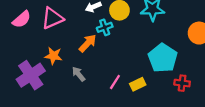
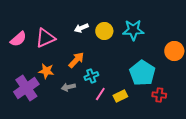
cyan cross: (105, 27) -> (91, 76), moved
gray arrow: (79, 74) -> (68, 87), turned -64

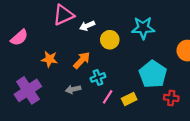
yellow circle: (104, 31) -> (110, 40), moved
pink triangle: (45, 38) -> (63, 15), moved
orange star: (46, 71) -> (49, 59), moved

